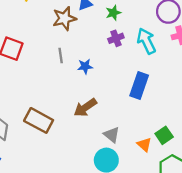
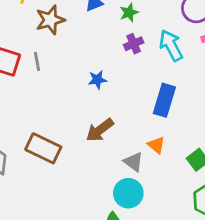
brown star: (64, 18) -> (50, 20), moved
gray line: (61, 56) -> (37, 61), moved
orange triangle: (144, 145) -> (156, 145), moved

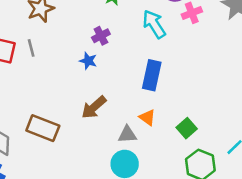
purple cross: (134, 44) -> (101, 36), moved
blue star: (97, 80) -> (88, 61), turned 30
gray triangle: (133, 162) -> (127, 135), turned -36

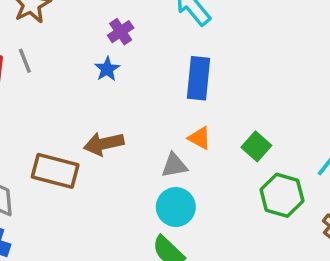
blue star: (88, 61) -> (107, 69), turned 30
brown arrow: (94, 107) -> (104, 144), moved, turned 36

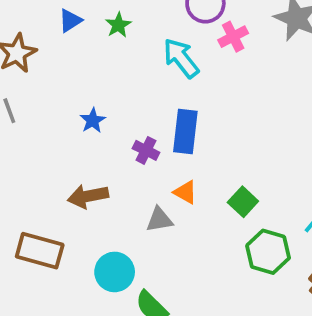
purple cross: (121, 32) -> (146, 150), moved, turned -30
brown rectangle: (55, 171) -> (40, 251), moved
cyan circle: (176, 207) -> (115, 272), moved

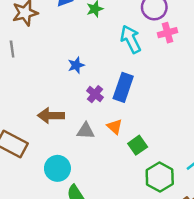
blue star: (93, 120) -> (76, 65), moved
green square: (243, 202) -> (138, 145), moved
gray triangle: (159, 220) -> (86, 131), moved

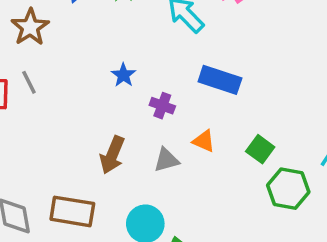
blue rectangle: (123, 87) -> (220, 80), moved, turned -72
brown arrow: (51, 116) -> (112, 155), turned -50
green square: (138, 145) -> (260, 149), moved

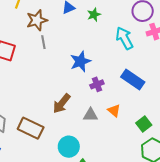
blue star: (123, 75) -> (80, 61), size x1.5
gray line: (29, 82) -> (43, 42), moved
purple cross: (162, 106) -> (97, 84), turned 32

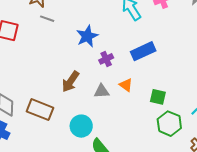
gray line: (43, 42) -> (47, 19), turned -56
blue rectangle: (133, 79) -> (143, 51), turned -55
green square: (144, 124) -> (158, 97), turned -35

